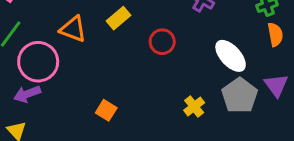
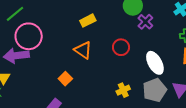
orange triangle: (73, 29) -> (83, 50), moved
red circle: (162, 42) -> (121, 47), moved
purple arrow: (27, 94) -> (16, 56), size x1.4

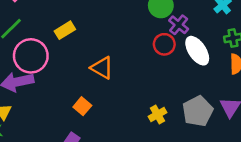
yellow rectangle: (88, 21) -> (65, 30), moved
red circle: (121, 47) -> (164, 44), moved
white ellipse: (155, 63) -> (197, 51), moved

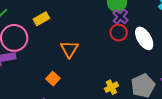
purple cross: (179, 25) -> (120, 17), moved
orange triangle: (102, 68) -> (69, 49), turned 30

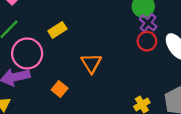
orange square: (53, 79) -> (60, 89), moved

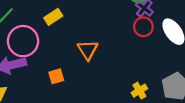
orange square: (60, 89) -> (56, 76), turned 35

